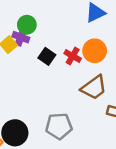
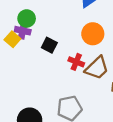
red cross: (73, 56) -> (76, 62), moved

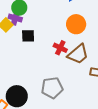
black square: (49, 45) -> (28, 36), moved, turned -32

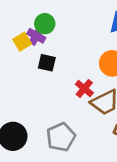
gray pentagon: (52, 88) -> (61, 137), turned -30

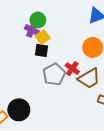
yellow square: (22, 42) -> (43, 37), moved
gray pentagon: (61, 137) -> (54, 74), moved

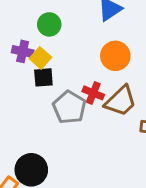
green circle: (38, 20) -> (49, 24), moved

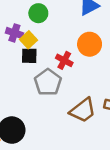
red cross: (93, 93) -> (64, 60), moved
brown trapezoid: (121, 101) -> (83, 110), moved

